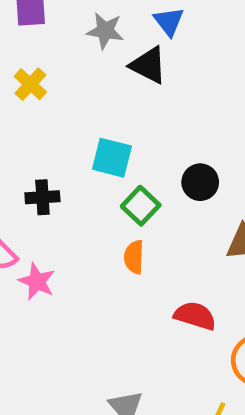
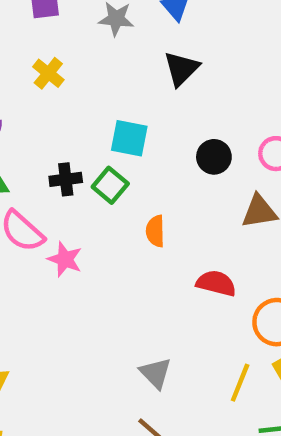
black triangle: (148, 65) -> (181, 69), moved, turned 51
green square: (141, 206) -> (110, 185), moved

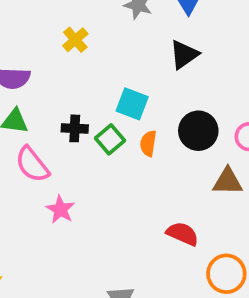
black circle: (214, 157) -> (198, 131), size x1.4
orange semicircle: (155, 231) -> (148, 143), moved
pink star: (65, 259) -> (60, 209), moved

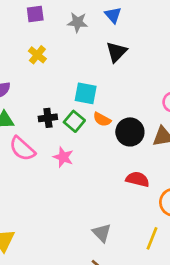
black circle: (198, 131) -> (130, 132), moved
orange semicircle: (148, 143) -> (102, 119), turned -60
pink star: (60, 209) -> (63, 157), moved

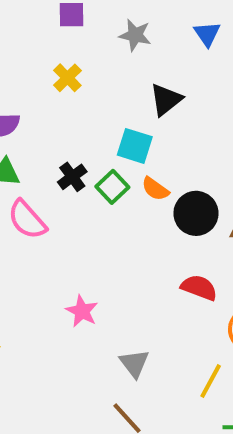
blue triangle: (113, 15) -> (207, 34), moved
black triangle: (116, 52) -> (166, 100), moved
black cross: (48, 118) -> (72, 177), turned -36
pink star: (63, 157) -> (82, 311), moved

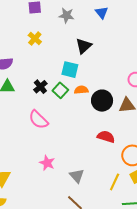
orange semicircle: (155, 189) -> (81, 90), turned 144
pink semicircle: (27, 220) -> (38, 120), moved
pink star: (82, 311) -> (47, 163), moved

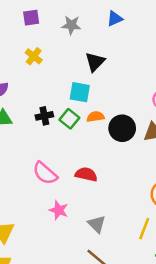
blue triangle: (102, 12) -> (115, 19), turned 48
black cross: (40, 87) -> (44, 116), turned 32
pink semicircle: (38, 120) -> (45, 173), moved
red semicircle: (106, 137) -> (86, 174), moved

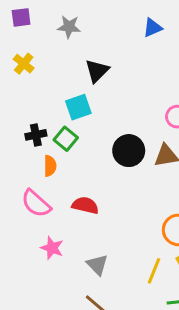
blue triangle: (115, 19) -> (153, 28), moved
cyan square: (80, 92) -> (78, 107), turned -30
orange semicircle: (96, 117) -> (50, 166), moved, turned 98

